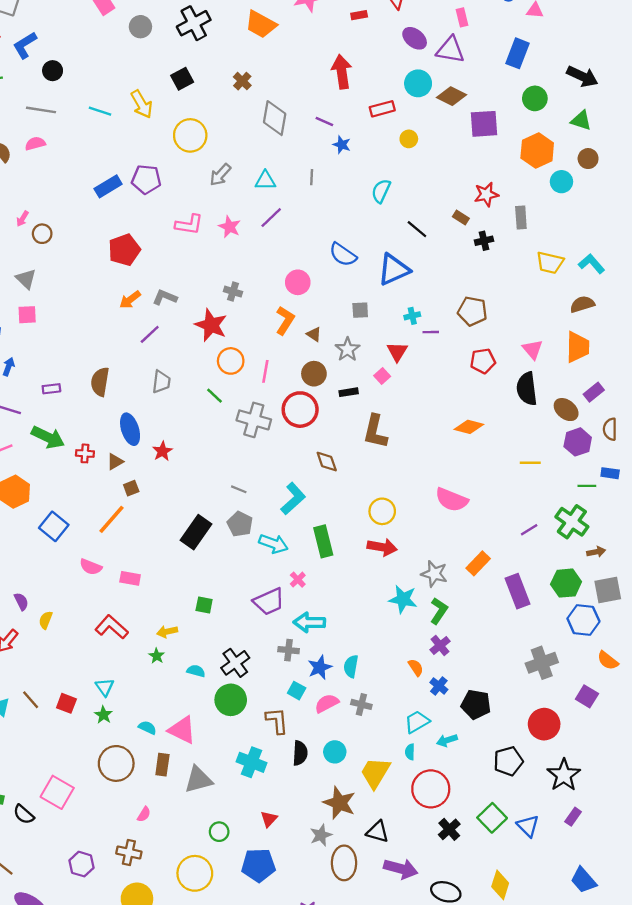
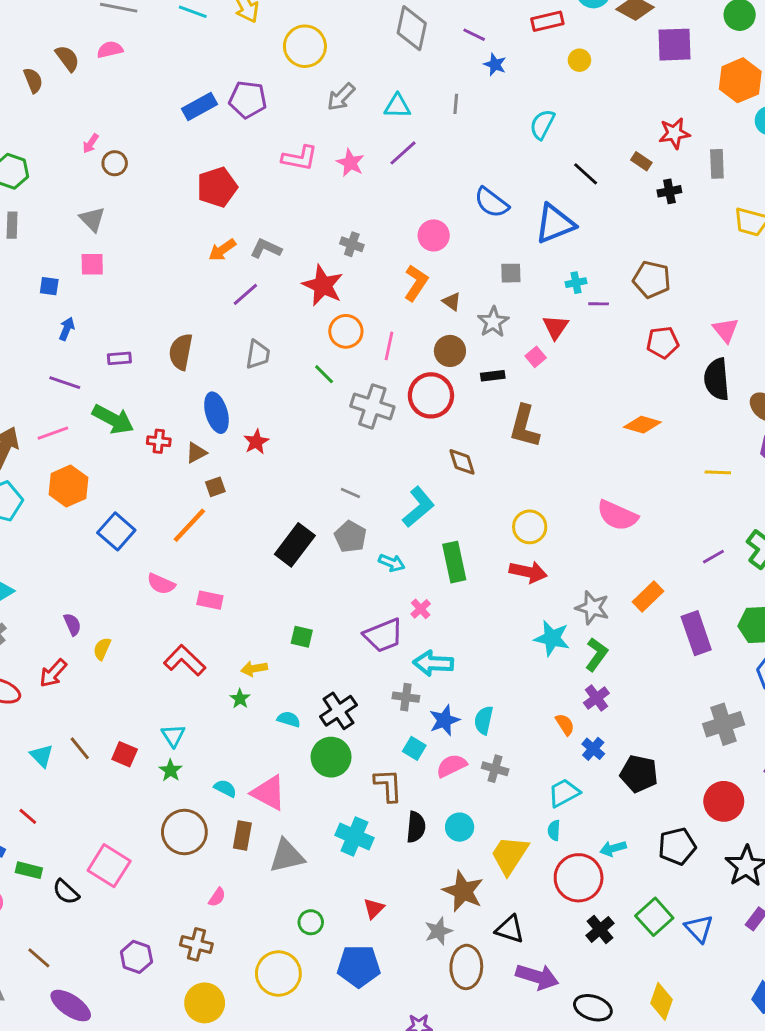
cyan arrow: (273, 544) -> (392, 563), size x0.7
cyan arrow: (447, 740) -> (613, 848), moved

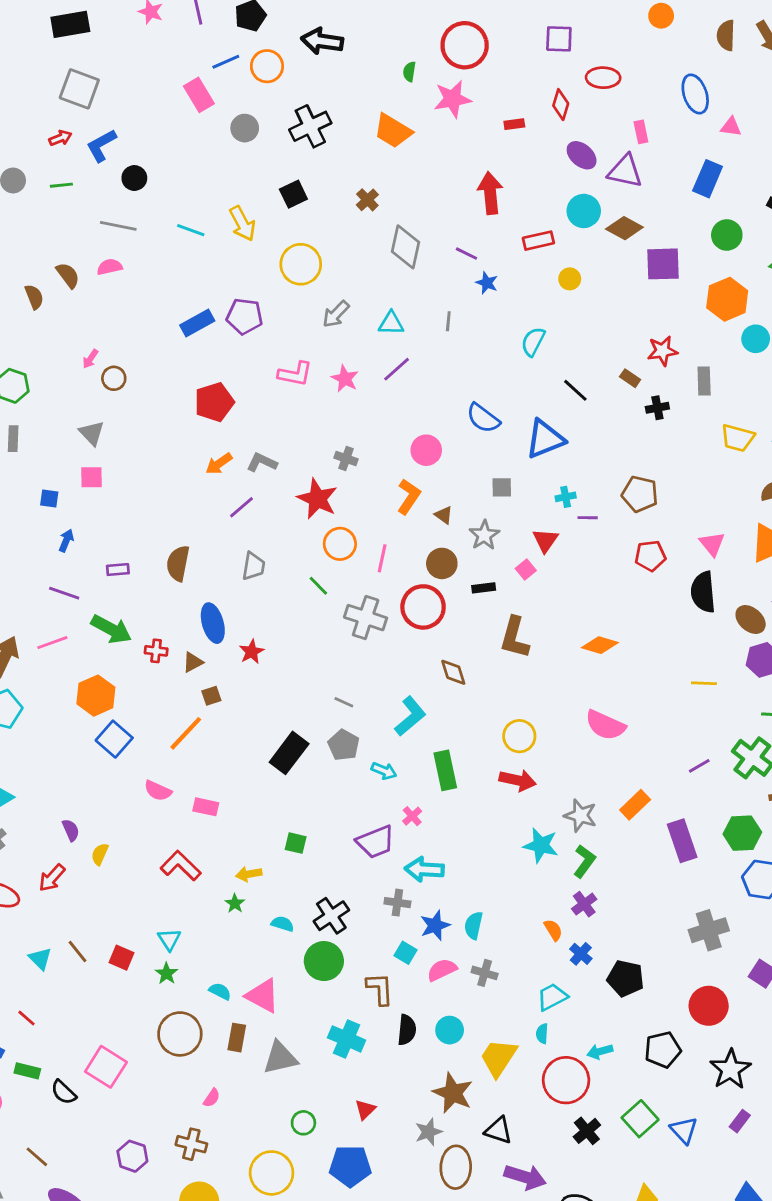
orange diamond: (642, 425) -> (600, 645), moved
orange hexagon: (68, 486) -> (96, 696), moved

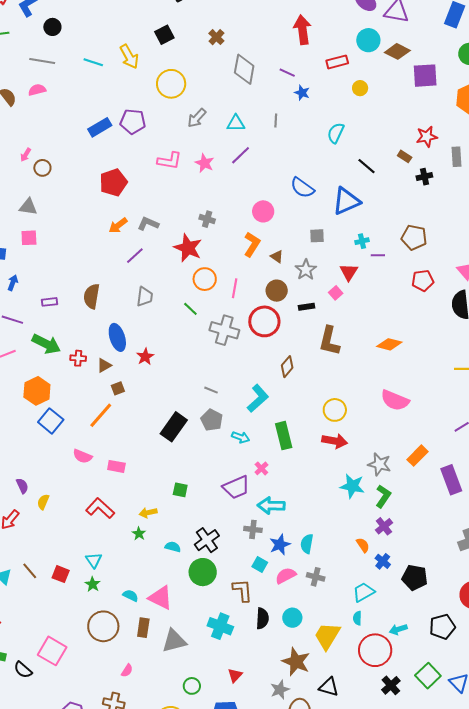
gray triangle: (92, 433) -> (28, 207), turned -36
brown diamond: (453, 672) -> (287, 367), turned 60

